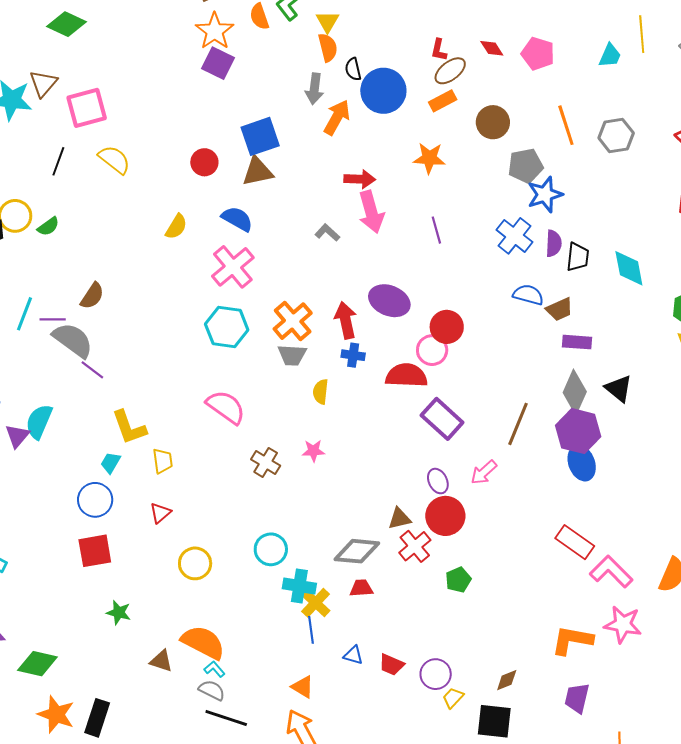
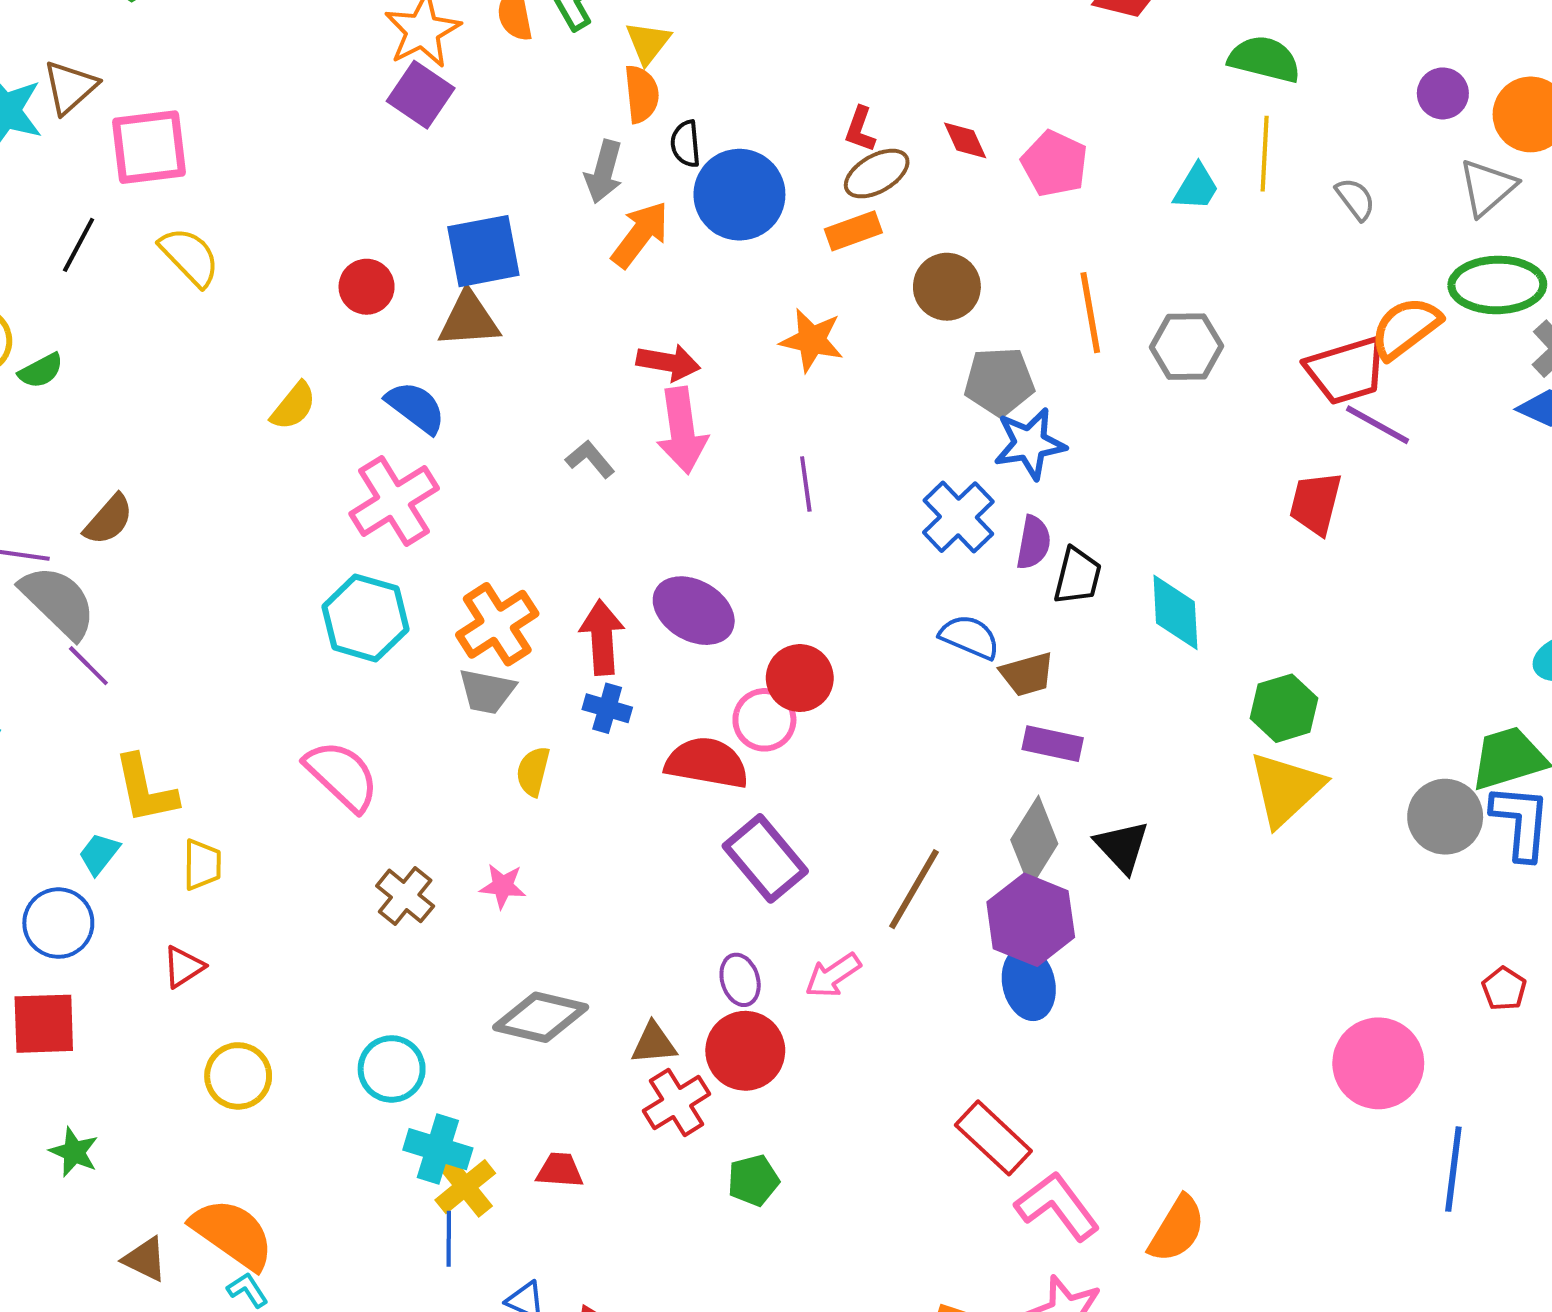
gray diamond: (357, 551) -> (541, 1017), moved

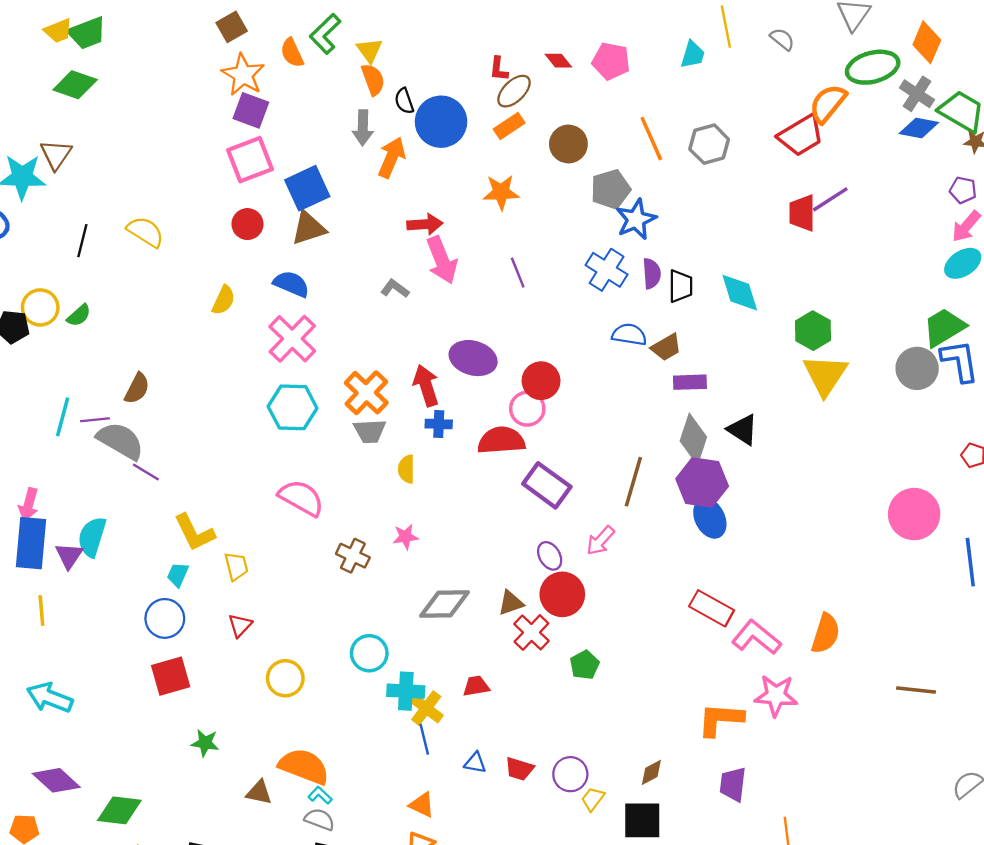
pink square: (149, 147) -> (250, 160), moved
purple line: (1378, 425) -> (830, 199), moved, turned -48

